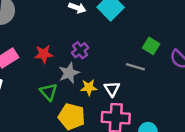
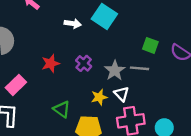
red star: (44, 54) -> (51, 63), moved
gray star: (69, 73) -> (115, 70), moved

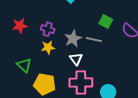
purple cross: (84, 63) -> (48, 29), turned -32
yellow star: (99, 97) -> (48, 47), moved

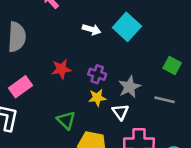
gray line: (94, 40) -> (165, 100), moved
white triangle: (76, 59) -> (120, 112), moved

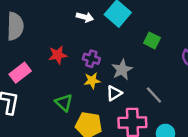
green square: (172, 65) -> (152, 40), moved
gray line: (165, 100) -> (154, 95), moved, turned 36
white triangle: (120, 112) -> (114, 93), turned 35

